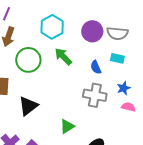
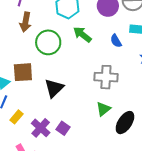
gray cross: (95, 95) -> (106, 77), moved
green triangle: (67, 126) -> (103, 109), moved

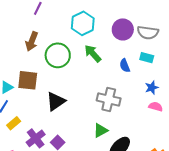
brown arrow: (25, 22) -> (32, 41), moved

